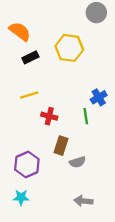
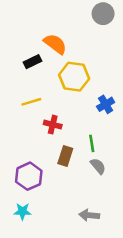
orange semicircle: (20, 31) -> (55, 44), moved
yellow hexagon: (69, 48) -> (74, 77), moved
green line: (86, 116) -> (92, 143), moved
gray semicircle: (78, 162) -> (98, 166), moved, turned -112

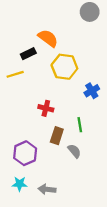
yellow line: (31, 102) -> (15, 74), moved
gray semicircle: (98, 166) -> (74, 151), moved
gray arrow: (89, 215) -> (47, 189), moved

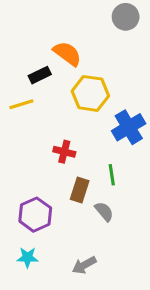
blue cross: (92, 91) -> (129, 127), size x1.5
gray arrow: (47, 189) -> (84, 265), moved, turned -35

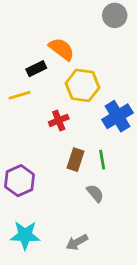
red cross: (64, 152) -> (59, 120), moved, turned -36
brown rectangle: (80, 190) -> (76, 160), moved
purple hexagon: (35, 215) -> (19, 181), moved
cyan star: (27, 257) -> (25, 235), size x1.5

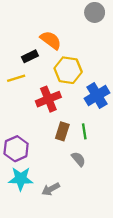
red cross: (59, 120) -> (48, 99), size x1.5
cyan star: (25, 235) -> (21, 179), moved
gray arrow: (77, 242) -> (51, 189), moved

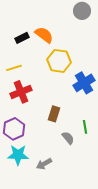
black rectangle: (30, 56) -> (22, 38), moved
red cross: (48, 99) -> (21, 92), moved
green line: (84, 131) -> (85, 127), moved

